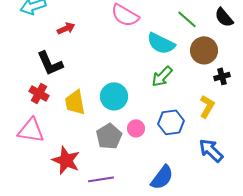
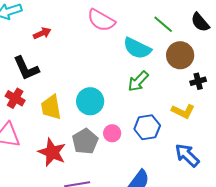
yellow L-shape: (207, 106) -> (183, 111), turned 85
red star: (66, 160) -> (52, 152), moved

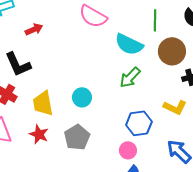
green line: (163, 24) -> (155, 20), turned 50
cyan circle: (90, 101) -> (82, 97), size x0.7
pink circle: (112, 133) -> (128, 150), moved
red star: (52, 152) -> (39, 134), moved, size x0.7

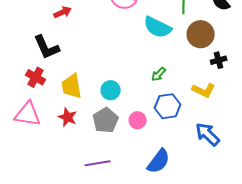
green arrow: (130, 77) -> (159, 74), moved, size x0.7
cyan circle: (82, 97) -> (111, 90), moved
pink circle: (128, 150) -> (138, 120), moved

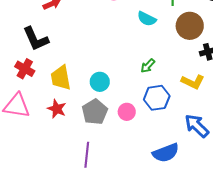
cyan semicircle: (158, 27) -> (147, 19), size x0.7
blue semicircle: (159, 161) -> (166, 153), moved, turned 32
purple line: (98, 163) -> (87, 155), turned -75

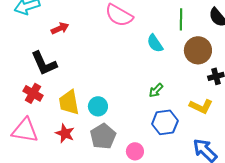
cyan semicircle: (147, 19) -> (155, 43), turned 30
cyan circle: (100, 82) -> (98, 106), moved
pink circle: (127, 112) -> (135, 151), moved

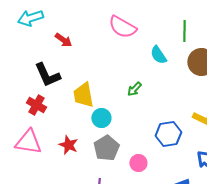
red arrow: (60, 28) -> (63, 40), turned 60
green arrow: (156, 90) -> (134, 89), moved
yellow trapezoid: (69, 102) -> (83, 95), moved

